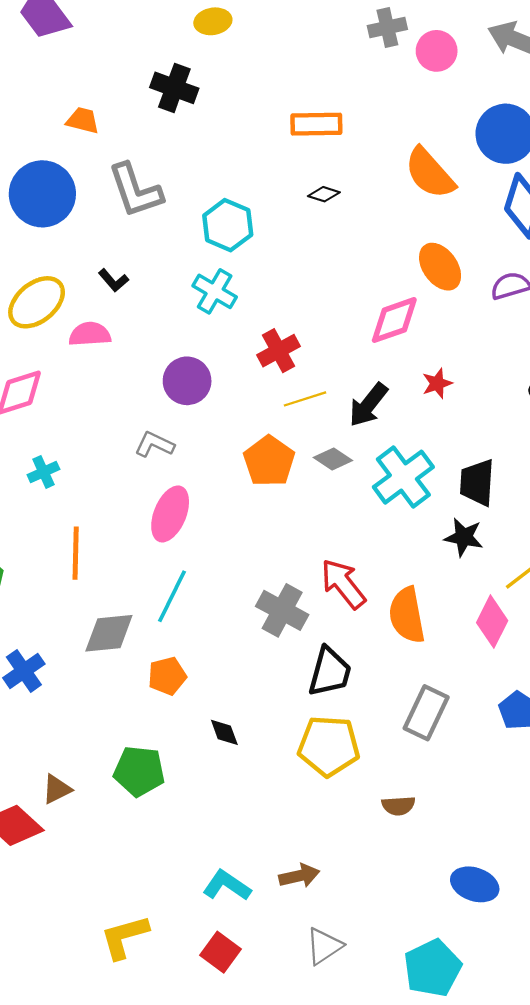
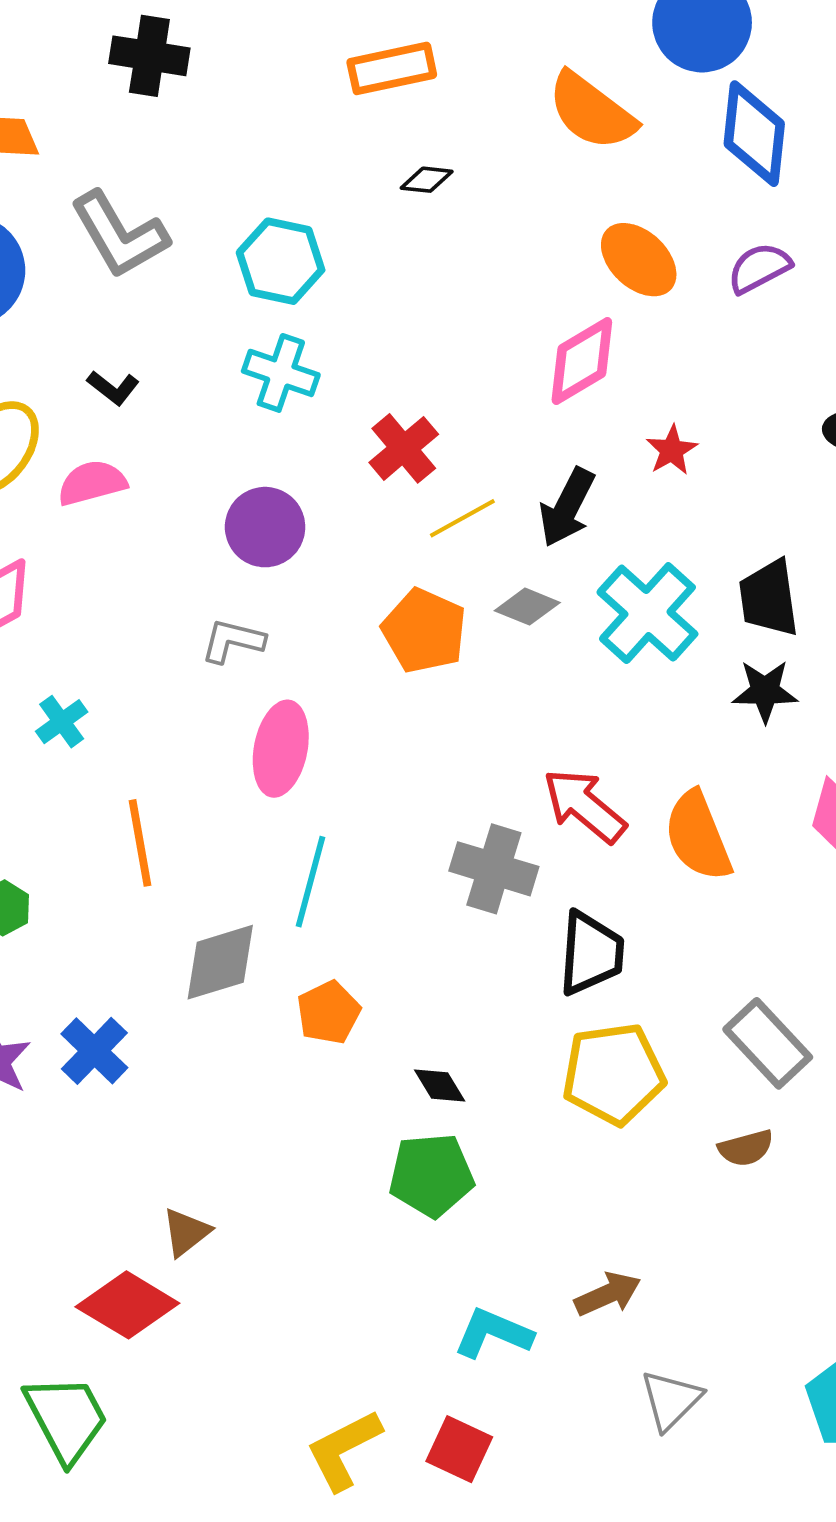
gray rectangle: (426, 713) -> (768, 1043), moved, turned -57
green pentagon: (139, 771) -> (431, 1175), moved
red square: (221, 952) -> (459, 1449), moved

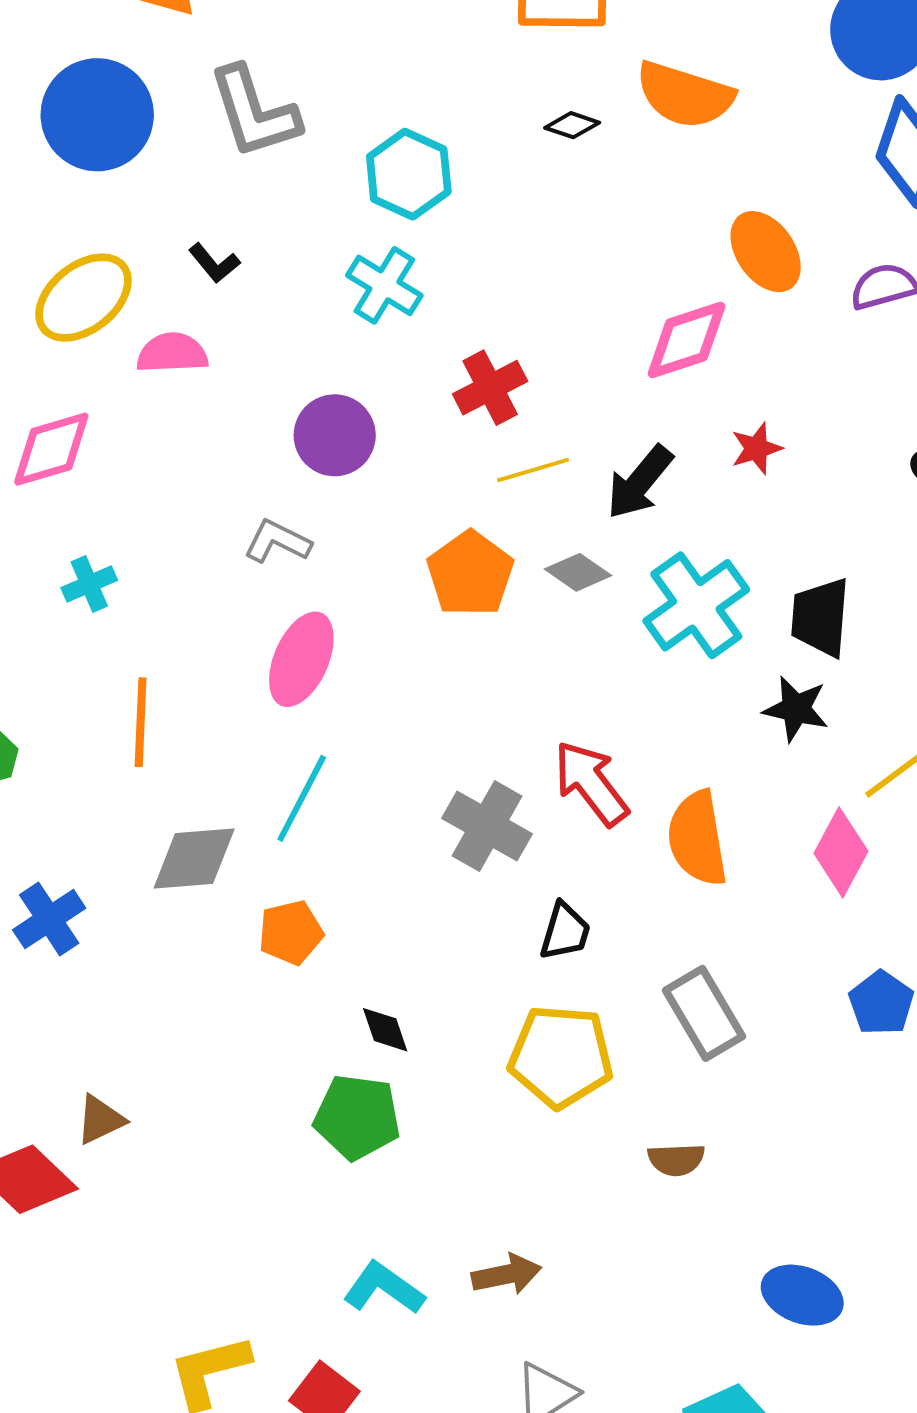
orange semicircle: (592, 111) -> (685, 95), moved, turned -32
black trapezoid: (591, 953) -> (565, 931), size x0.7
gray rectangle: (768, 1043) -> (704, 1013), moved

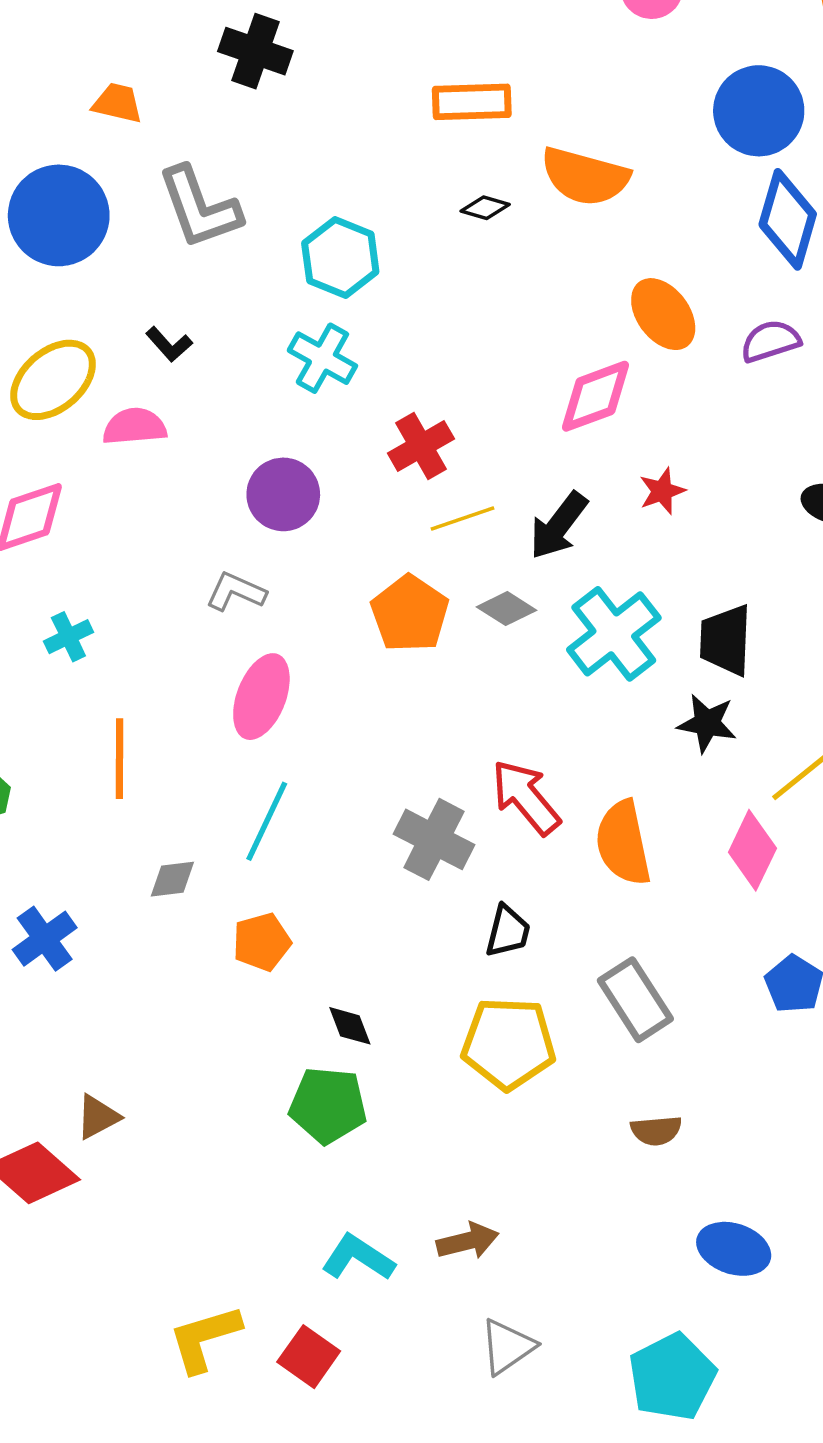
gray diamond: (194, 859) -> (172, 879), size x0.6
brown semicircle: (676, 1160) -> (656, 1131), moved

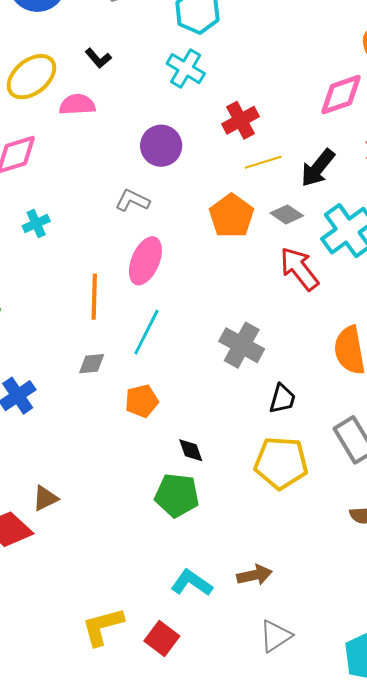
orange line: (119, 759) -> (94, 297), moved
red arrow: (526, 797) -> (299, 269), moved

